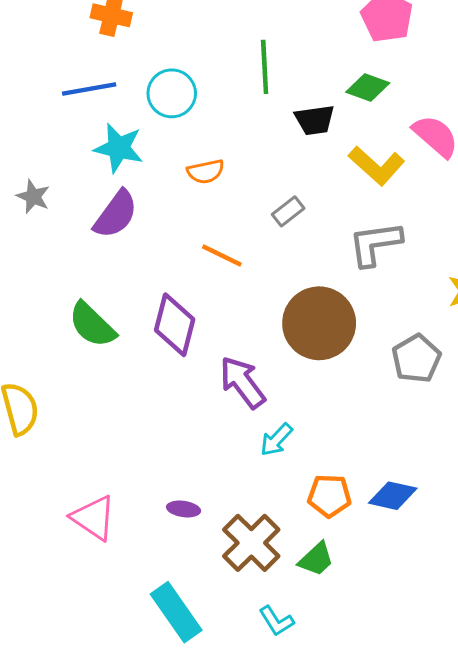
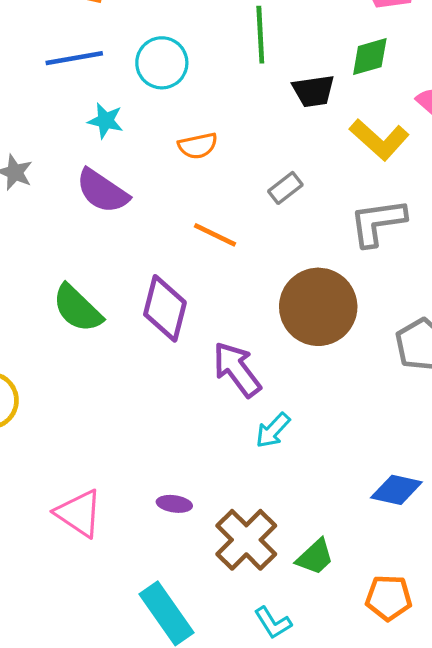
green diamond: (368, 87) -> (370, 57), turned -36
cyan star: (119, 148) -> (106, 121), size x0.7
purple semicircle: (116, 214) -> (102, 191), turned 88
orange pentagon: (329, 496) -> (389, 598), moved

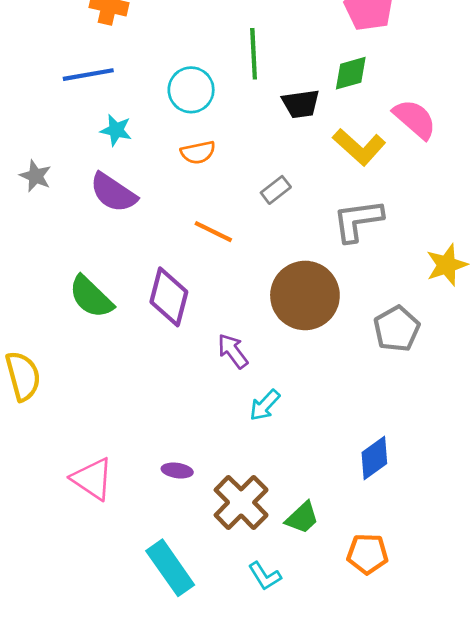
cyan circle: (162, 63) -> (191, 90), moved
purple arrow: (237, 369) -> (233, 351), size x0.7
blue diamond: (396, 490) -> (374, 458), turned -48

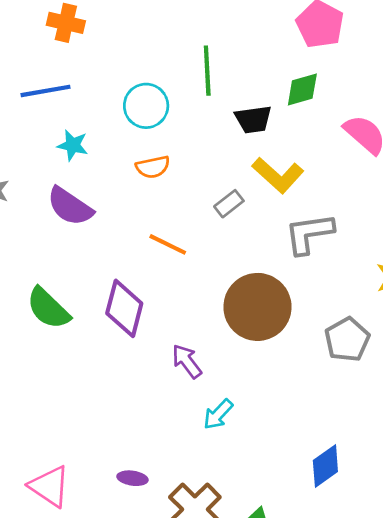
yellow L-shape: (359, 147) -> (278, 175), moved

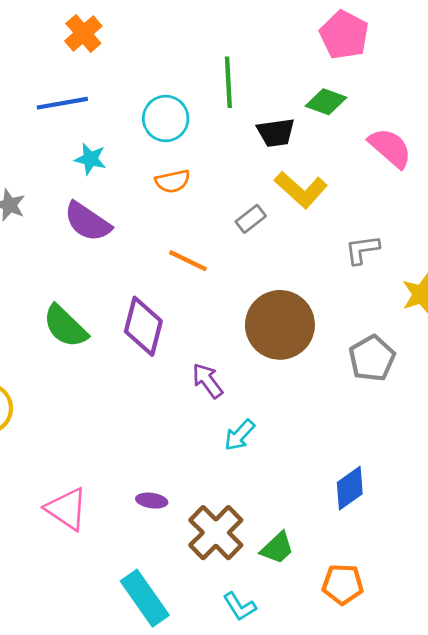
orange cross: (66, 23) -> (83, 33), turned 36
green diamond: (302, 90) -> (326, 102), turned 36
gray L-shape: (309, 234) -> (362, 250), moved, size x0.7

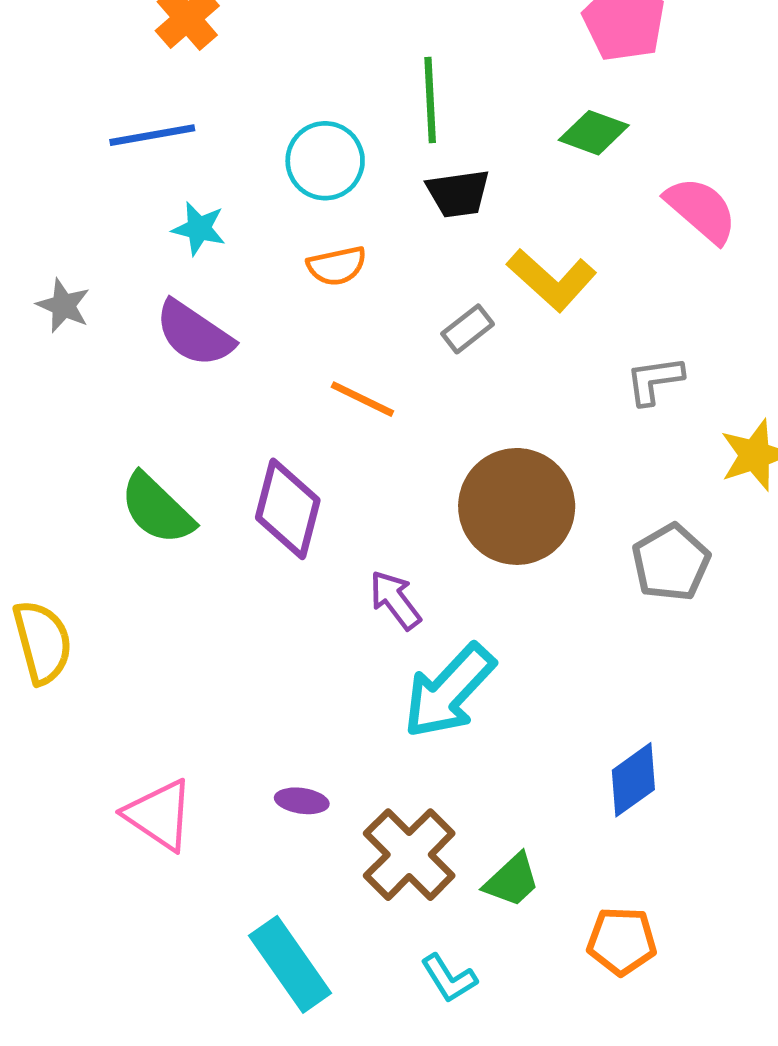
black trapezoid: (276, 132) -> (458, 193), moved
cyan arrow: (240, 435) -> (449, 691), size x1.8

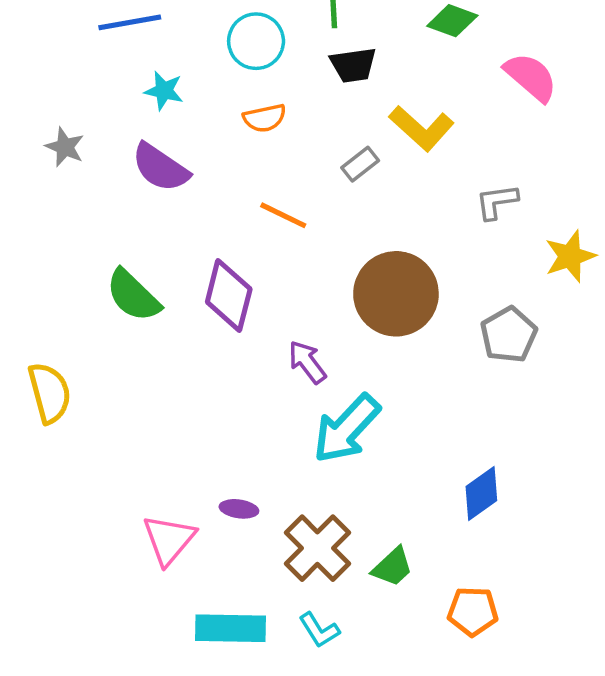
pink triangle: (159, 815) -> (169, 540), moved, turned 36
cyan rectangle: (290, 964) -> (230, 628), turned -54
cyan L-shape: (449, 978) -> (319, 630), moved

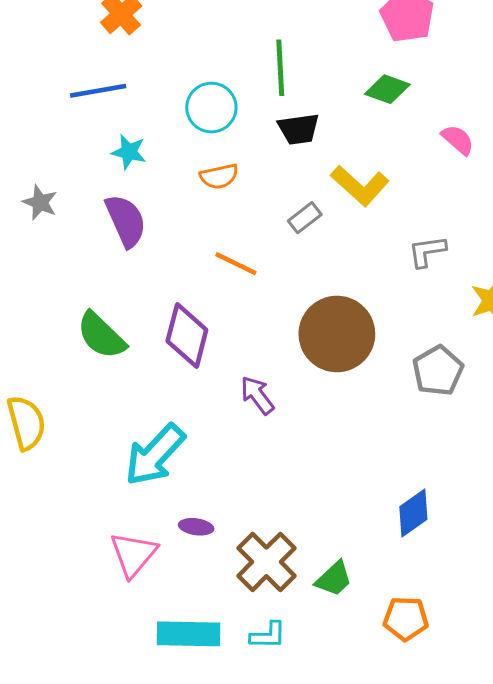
pink semicircle: (531, 77) -> (458, 140), size x0.7
purple semicircle: (160, 168) -> (126, 221), turned -148
cyan arrow: (346, 429) -> (155, 455), moved
cyan L-shape: (319, 630) -> (268, 635), turned -57

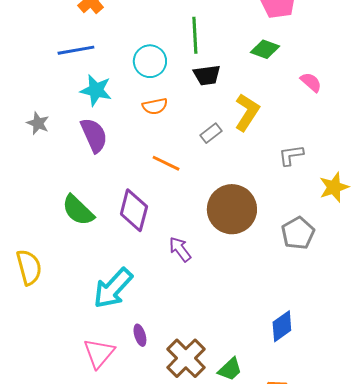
cyan star: (129, 152) -> (96, 90), size x1.4
yellow L-shape: (360, 186) -> (247, 112), turned -99
purple ellipse: (196, 527) -> (140, 335), turned 65

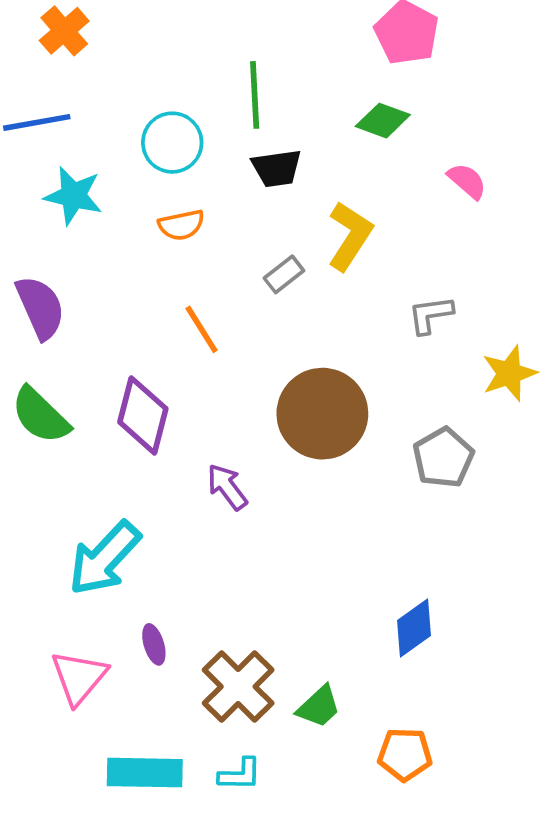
purple semicircle: (94, 135) -> (40, 307), moved
orange line: (166, 163) -> (202, 329), turned 32

